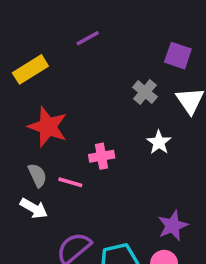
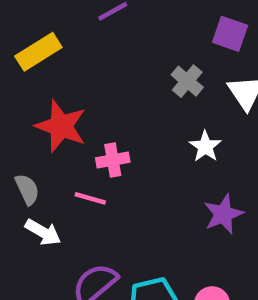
pink cross: (102, 156) -> (113, 160), moved
gray semicircle: (37, 175) -> (27, 189), moved
purple star: (173, 226) -> (223, 214), moved

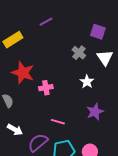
pink line: (90, 198) -> (58, 122), moved
white arrow: (43, 232) -> (15, 130), moved

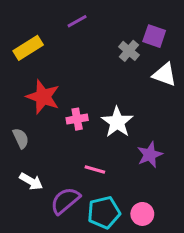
gray cross: (79, 53) -> (129, 51), moved
white triangle: (105, 58) -> (165, 75), turned -36
white star: (87, 82) -> (117, 122), moved, size x1.5

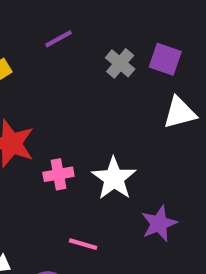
gray cross: (129, 51) -> (120, 63), moved
white triangle: (165, 75) -> (180, 113), turned -35

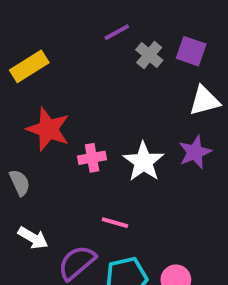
purple line: (58, 39) -> (117, 32), moved
purple star: (159, 224) -> (195, 152), moved

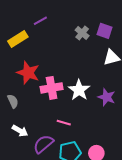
purple line: (117, 32) -> (40, 21), moved
purple star: (195, 152) -> (107, 97), moved, turned -30
pink cross: (92, 158) -> (52, 88), size x1.5

